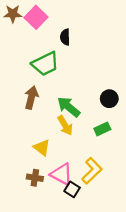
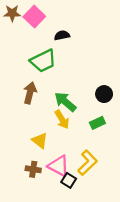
black semicircle: (65, 37) -> (62, 35), turned 80

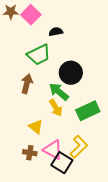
black circle: (104, 94) -> (71, 73), moved, size x1.5
green rectangle: (97, 123) -> (88, 111), size x1.6
black square: (69, 180) -> (62, 163), size x1.5

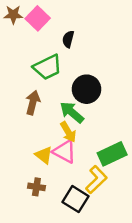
black semicircle: (56, 32) -> (68, 39), turned -64
green rectangle: (88, 111) -> (112, 154), moved
pink triangle: (53, 150) -> (65, 151), moved

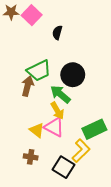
green trapezoid: (47, 67) -> (39, 71), moved

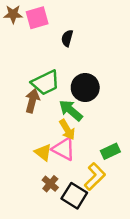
pink square: (32, 15) -> (37, 18), turned 30
green rectangle: (94, 129) -> (110, 151), size x0.7
brown cross: (31, 157) -> (50, 184), moved, turned 32

